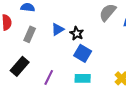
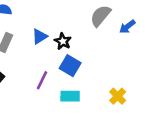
purple line: (49, 77) -> (42, 80), moved

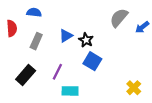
purple line: (42, 80) -> (57, 72), moved
cyan rectangle: (70, 96) -> (70, 91), moved

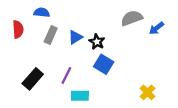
gray semicircle: (119, 18) -> (132, 18), turned 30
gray rectangle: (36, 41) -> (51, 35), moved

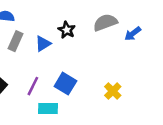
black star: (97, 42) -> (67, 30), moved
blue square: (104, 64) -> (65, 84), moved
yellow cross: (148, 92) -> (113, 91), moved

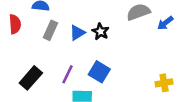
black star: (67, 30) -> (100, 32), moved
yellow cross: (113, 91) -> (164, 83), moved, turned 35

